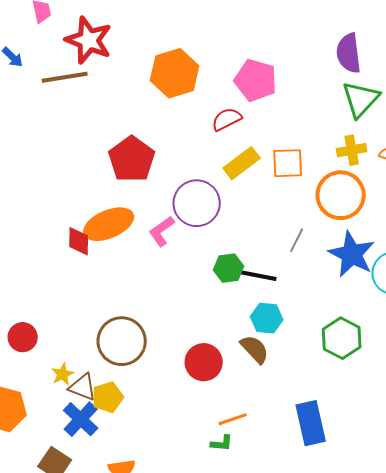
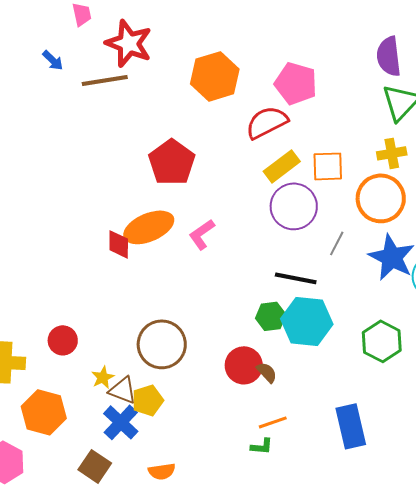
red semicircle: (227, 119) -> (267, 122), size x1.4
purple circle: (197, 203) -> (294, 206), moved
green hexagon: (229, 268) -> (271, 316), moved
cyan hexagon: (267, 318) -> (307, 321), size x1.6
brown semicircle: (255, 349) -> (267, 372), moved, size x0.7

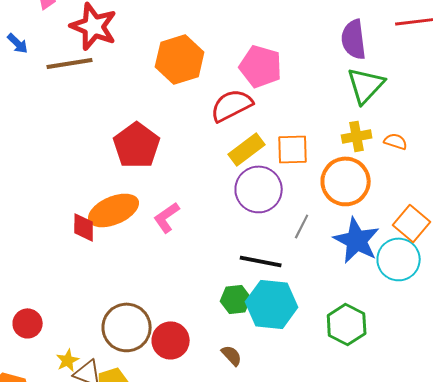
red circle: (244, 365) -> (171, 340), moved

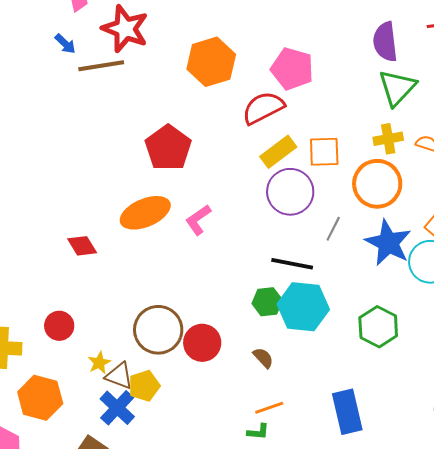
blue arrow: (18, 43) -> (65, 44), moved
red diamond: (84, 227) -> (82, 246), moved, turned -32

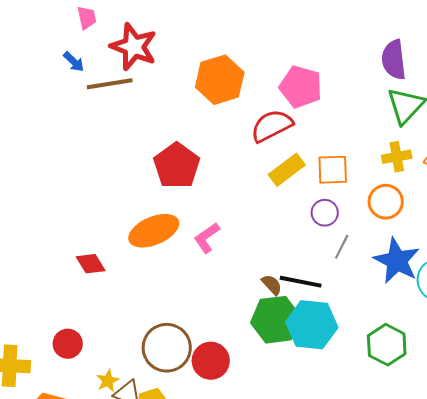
orange circle: (377, 184) -> (386, 202), size x0.7
purple circle: (290, 192) -> (325, 213), moved, size x0.6
green hexagon: (267, 302) -> (276, 320), size x1.6
brown semicircle: (263, 358) -> (272, 285), moved

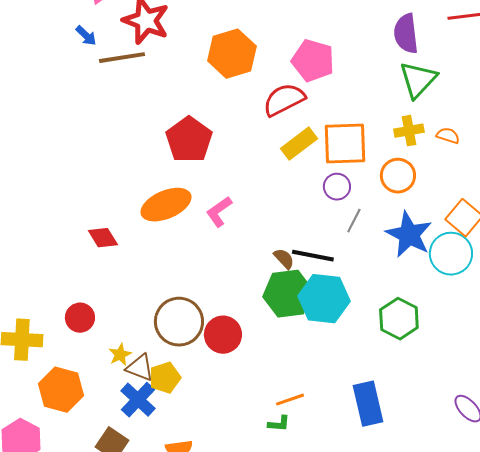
orange square: (333, 170) -> (345, 144), size x1.4

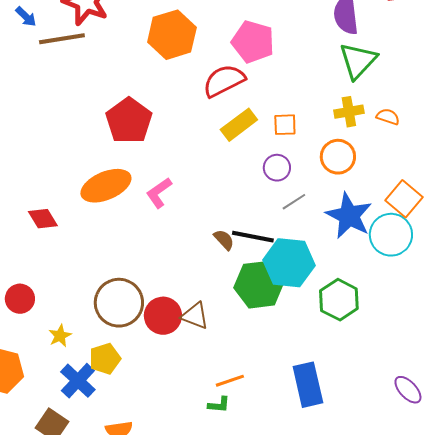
orange square: (345, 144) -> (285, 125), size x0.5
gray line: (354, 221) -> (294, 202), turned 30
green hexagon: (288, 294) -> (259, 285), moved
cyan hexagon: (324, 299) -> (289, 263), moved
brown triangle: (140, 368) -> (195, 316), moved

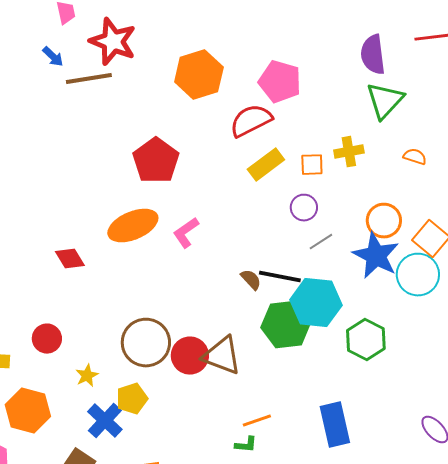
yellow cross: (349, 112) -> (349, 152), moved
orange circle: (338, 157) -> (384, 221), moved
brown triangle: (195, 316) -> (222, 356), size x1.4

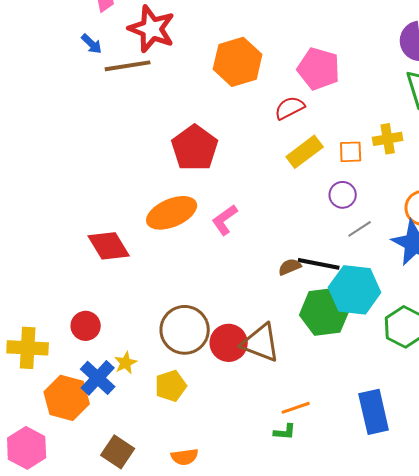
red semicircle: (251, 121) -> (290, 108), size x0.7
red diamond: (70, 259) -> (109, 246), size x1.4
brown semicircle: (251, 280) -> (290, 267), turned -70
blue cross: (105, 421) -> (98, 378), moved

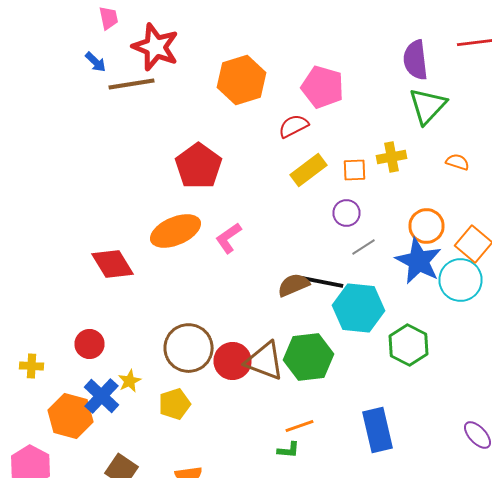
brown semicircle: (290, 267) -> (294, 285), size x1.4
green hexagon: (325, 312) -> (308, 357), moved
yellow cross: (28, 348) -> (32, 366), size x0.6

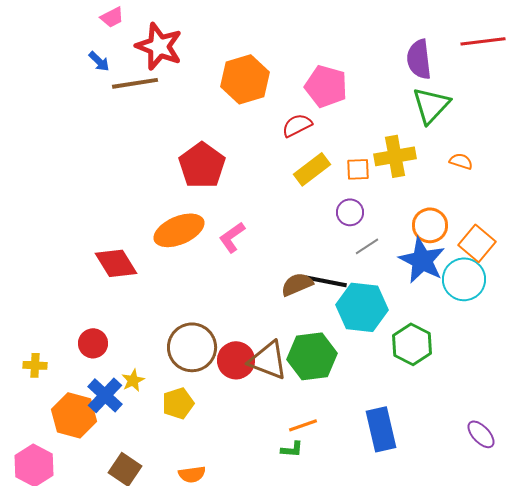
pink trapezoid: (108, 18) -> (112, 17), turned 75
yellow cross: (392, 157) -> (395, 156), size x1.4

